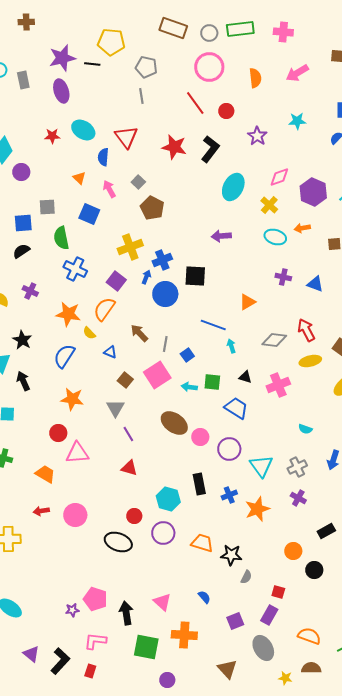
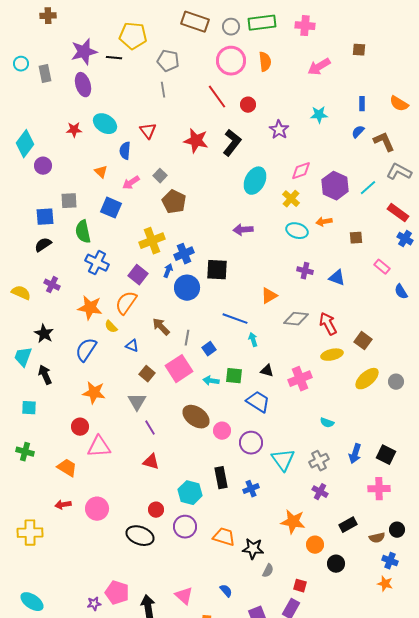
orange semicircle: (255, 78) -> (265, 62), moved
red triangle: (126, 137) -> (148, 131), size x0.7
pink arrow: (109, 189) -> (131, 183), turned -96
gray diamond: (274, 340) -> (296, 319), moved
orange star: (257, 509) -> (293, 522), moved, turned 30

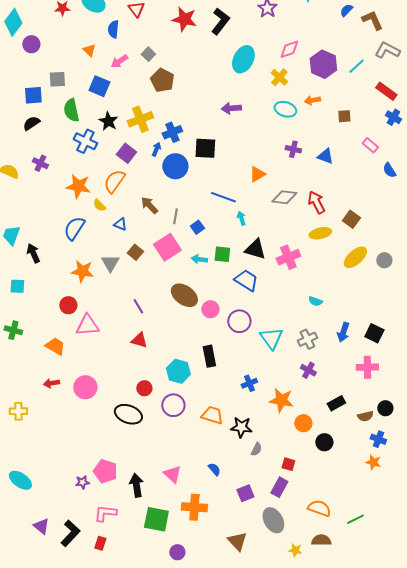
black star: (44, 334) -> (108, 121), moved
black triangle: (267, 371) -> (255, 249), size x1.6
gray triangle: (137, 402) -> (110, 263), moved
blue cross: (251, 489) -> (249, 383), moved
yellow cross: (30, 533) -> (18, 411), size x0.7

